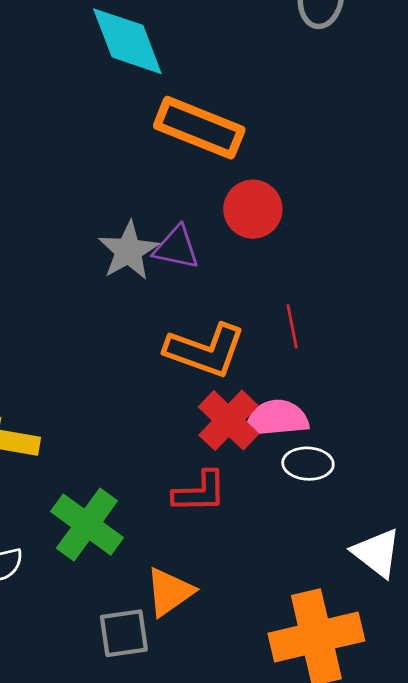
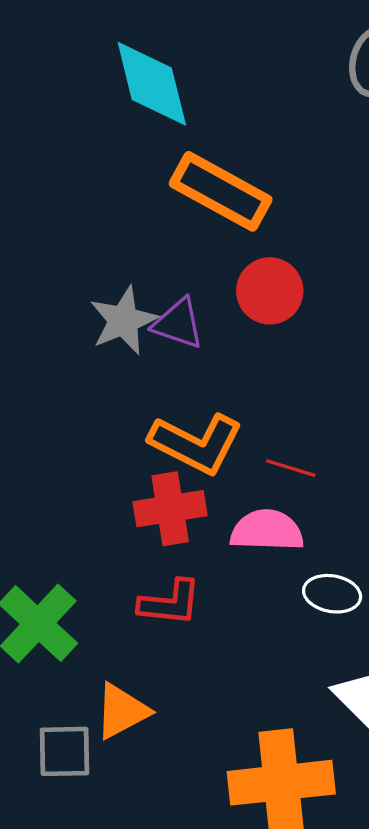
red line: (292, 326) -> (291, 468), moved, turned -69
red cross: (229, 420) -> (170, 509), moved, turned 30
white ellipse: (308, 464) -> (332, 594), moved

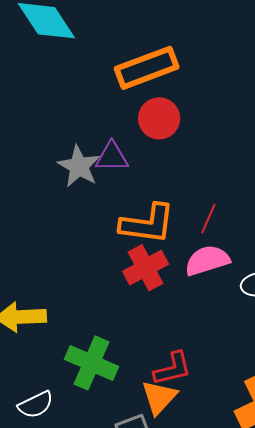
orange rectangle: (221, 191) -> (147, 68), moved, turned -30
red line: (291, 468) -> (208, 219), turned -64
red L-shape: (170, 603) -> (173, 369), moved

